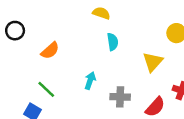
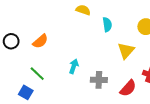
black circle: (15, 31) -> (11, 41), moved
cyan semicircle: (113, 42) -> (107, 25), moved

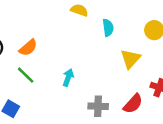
green line: (37, 74) -> (26, 75), moved
gray cross: (99, 80) -> (98, 106), moved

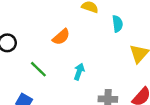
orange semicircle: (28, 48) -> (61, 37), moved

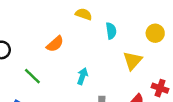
cyan arrow: (79, 72) -> (82, 76), moved

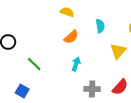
yellow semicircle: (84, 14) -> (67, 12), moved
orange semicircle: (55, 44) -> (71, 37), moved

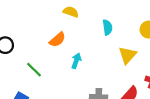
orange semicircle: (71, 37) -> (57, 40), moved
cyan arrow: (76, 64) -> (76, 61), moved

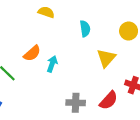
orange semicircle: (57, 40) -> (32, 53), moved

